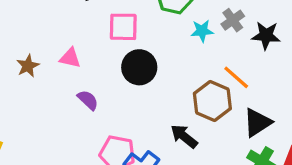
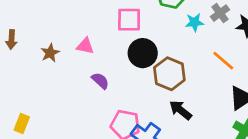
brown hexagon: (212, 101) -> (169, 74), moved

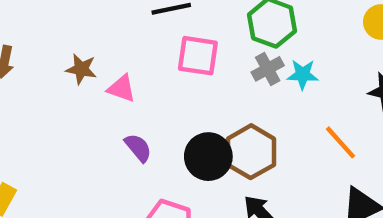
gray cross: (220, 13) -> (268, 69), moved
brown star: (50, 53) -> (81, 69), moved, turned 30
black circle: (143, 53) -> (208, 157), moved

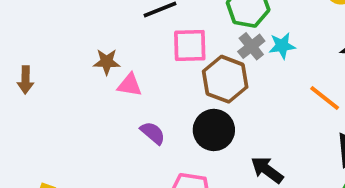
brown star: (81, 69) -> (107, 62), moved
brown hexagon: (251, 152) -> (225, 79), moved

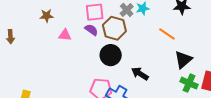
brown star: (107, 62) -> (47, 16), moved
purple semicircle: (153, 133) -> (91, 30), moved

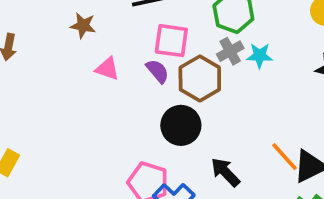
orange line: (167, 34) -> (285, 157), moved

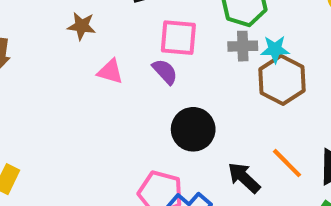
gray cross: (230, 51) -> (243, 46), turned 30
brown hexagon: (200, 78) -> (282, 80), moved
orange line: (285, 157) -> (287, 163), moved

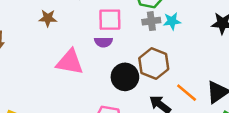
pink triangle: (110, 72) -> (70, 62), moved, size x1.6
purple semicircle: (165, 72) -> (103, 42), turned 138
brown hexagon: (282, 80) -> (154, 64), moved

